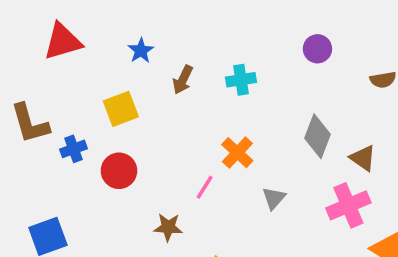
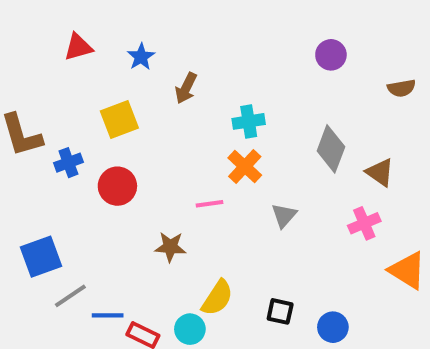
red triangle: (63, 42) -> (78, 47), moved, size x0.7
cyan cross: (241, 80) -> (249, 121), moved
pink line: (205, 187) -> (209, 204), turned 50
pink cross: (348, 205) -> (364, 223), size x0.7

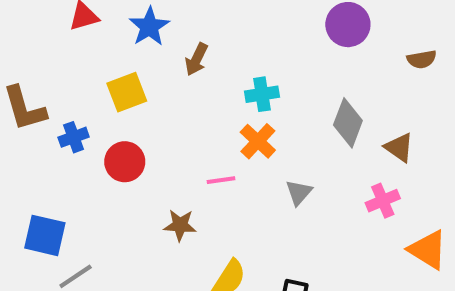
purple circle: (331, 55) -> (348, 25), size x1.4
blue star: (141, 57) -> (149, 27), size x1.4
blue square: (41, 257) -> (45, 235), turned 33

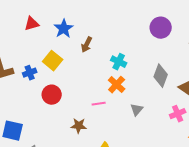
yellow square: (127, 92) -> (53, 61), turned -30
cyan cross: (262, 94) -> (119, 62), turned 35
blue cross: (74, 137) -> (30, 73), moved

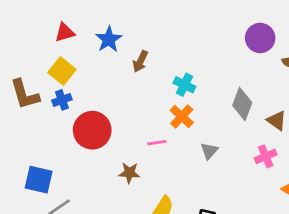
purple circle: (161, 28) -> (260, 38), moved
yellow square: (53, 61) -> (62, 71), moved
red circle: (52, 95) -> (92, 130), size x1.4

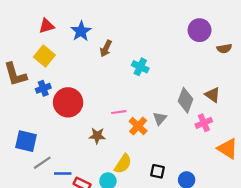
blue cross: (62, 100) -> (43, 88), moved
gray diamond: (242, 104) -> (186, 100), moved
orange cross: (182, 116) -> (138, 126), moved

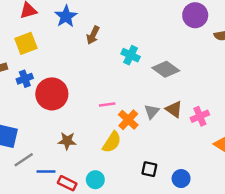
yellow square: (44, 56) -> (26, 43), turned 30
brown triangle: (212, 95) -> (174, 109), moved
gray diamond: (186, 100) -> (166, 69), moved, turned -75
brown star: (97, 136) -> (67, 141), moved
yellow semicircle: (123, 164) -> (112, 142), moved

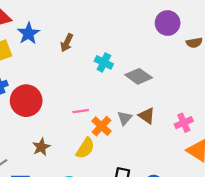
blue star: (66, 16) -> (28, 33), moved
pink cross: (200, 116) -> (184, 123), moved
brown star: (67, 141) -> (41, 147), turned -30

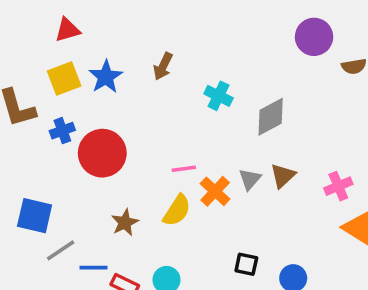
blue star: (28, 33) -> (106, 77), moved
gray diamond: (139, 76) -> (271, 117), turned -64
brown triangle: (147, 116) -> (283, 176), turned 42
yellow semicircle: (85, 148) -> (177, 210), moved

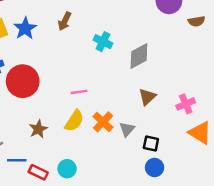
gray triangle: (250, 179) -> (127, 129), moved
orange cross: (215, 191) -> (103, 122), moved
black square: (246, 264) -> (151, 144), moved

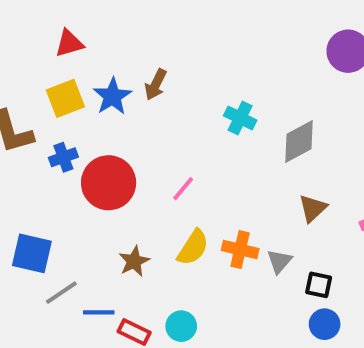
brown arrow: (65, 21) -> (156, 85), moved
pink line: (79, 92) -> (183, 189), moved, turned -42
orange cross: (103, 122) -> (240, 250), turned -30

